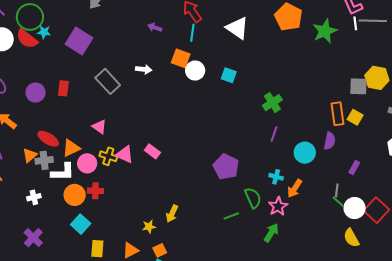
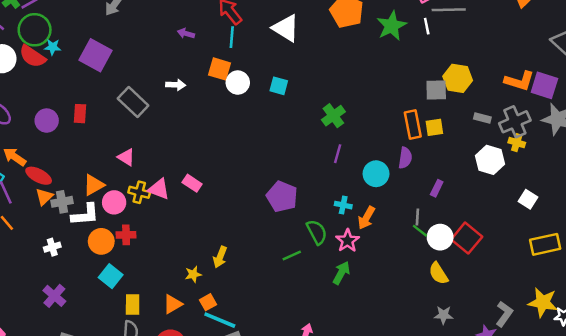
white line: (355, 23) -> (427, 26), moved
yellow square: (355, 117) -> (434, 127), turned -35
red ellipse: (48, 139) -> (39, 176), moved

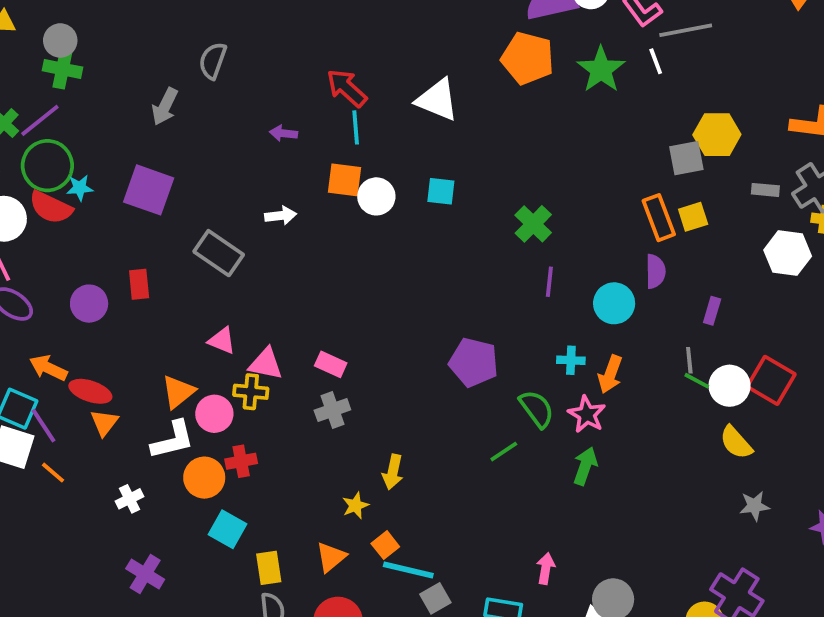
pink triangle: (159, 189) -> (266, 364), moved
gray cross: (62, 202) -> (332, 410), moved

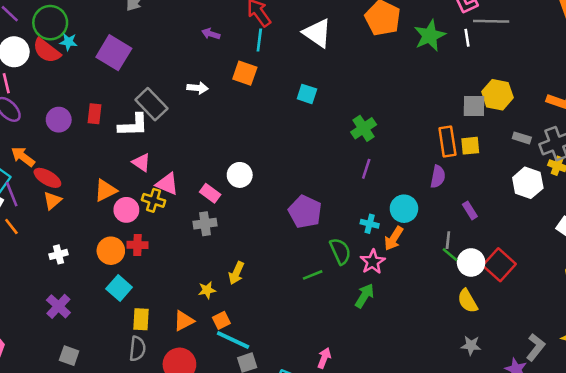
white circle: (376, 196) -> (240, 175), moved
cyan circle: (614, 303) -> (404, 209), moved
purple rectangle: (712, 311) -> (470, 210), turned -60
white L-shape: (173, 440) -> (133, 125), moved

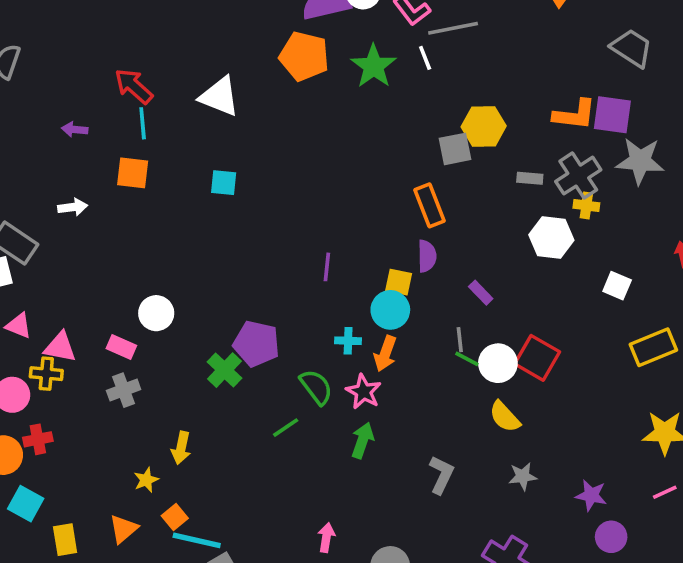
green cross: (364, 128) -> (224, 370), moved
yellow square: (470, 146) -> (399, 282), moved, turned 30
gray L-shape: (536, 347) -> (441, 475), moved

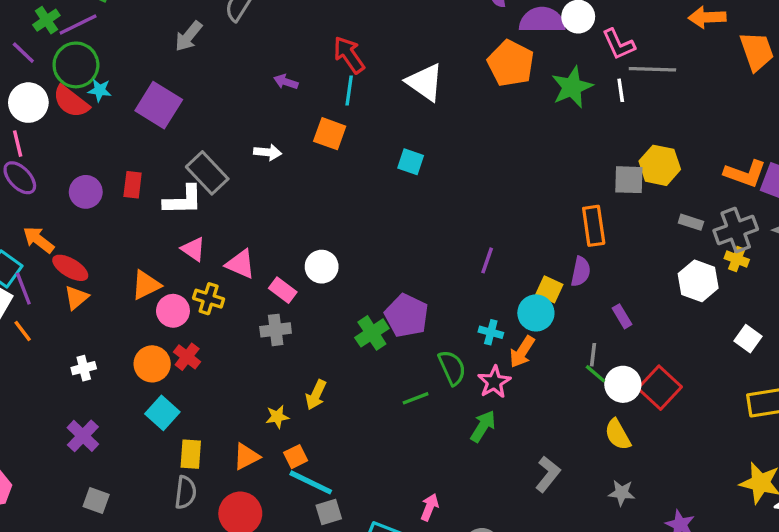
pink triangle: (60, 347) -> (240, 264), moved
red cross: (38, 439) -> (187, 357), turned 36

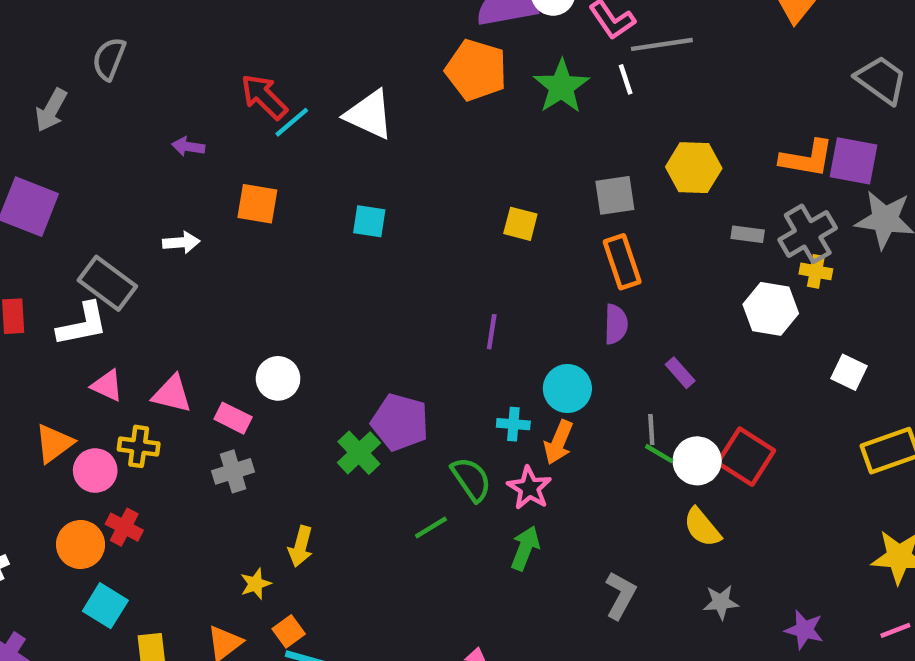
cyan line: (349, 90) -> (292, 122), moved, turned 52
gray square: (629, 180) -> (615, 195), moved
yellow square: (549, 289) -> (520, 224), moved

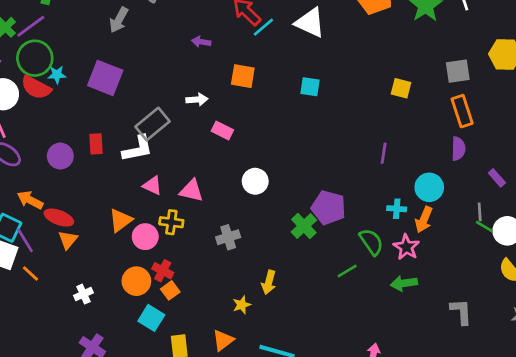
gray rectangle: (107, 283) -> (153, 124), turned -76
pink rectangle: (233, 418) -> (222, 130), moved
green arrow: (525, 548) -> (404, 283), turned -120
gray L-shape: (621, 595) -> (461, 312), turned -32
orange square: (289, 631) -> (170, 290), moved

